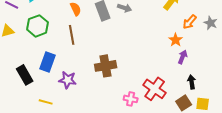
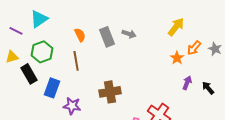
orange star: (176, 40) -> (177, 58), moved
black rectangle: (25, 75) -> (29, 74), moved
black arrow: (192, 82) -> (208, 88), moved, turned -32

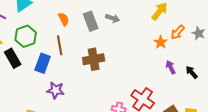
purple arrow: (187, 83) -> (171, 67), turned -48
blue rectangle: (52, 88) -> (43, 63), moved
brown cross: (110, 92) -> (94, 59), moved

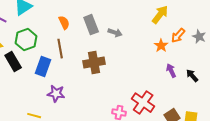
gray arrow: (113, 18) -> (115, 33), moved

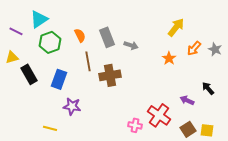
green hexagon: (26, 40) -> (50, 42), moved
orange star: (161, 46) -> (169, 58), moved
brown line: (60, 49) -> (88, 61), moved
purple arrow: (171, 71) -> (187, 100), moved, turned -40

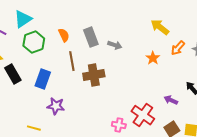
yellow arrow: (176, 27) -> (160, 27), turned -90

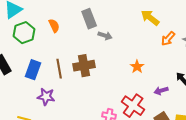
gray rectangle: (91, 37) -> (89, 19), moved
orange star: (153, 58) -> (137, 67), moved
brown line: (72, 61) -> (59, 69), moved
purple arrow: (171, 100) -> (161, 91), turned -40

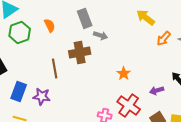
brown cross: (84, 66) -> (80, 52), moved
orange star: (137, 67) -> (124, 73), moved
blue rectangle: (33, 70) -> (19, 91), moved

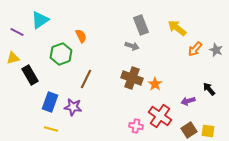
gray rectangle: (85, 18) -> (141, 25), moved
green hexagon: (20, 32) -> (61, 54), moved
brown cross: (80, 52) -> (132, 78), moved, turned 30
brown line: (55, 68) -> (86, 79), turned 36

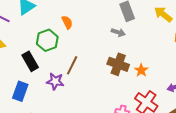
black rectangle: (30, 75) -> (30, 61), moved
blue rectangle: (50, 102) -> (20, 91), moved
purple star: (73, 107) -> (55, 81), moved

